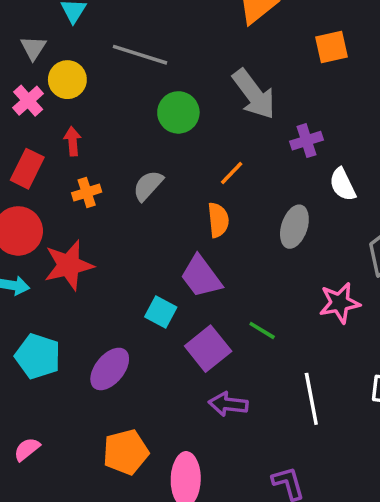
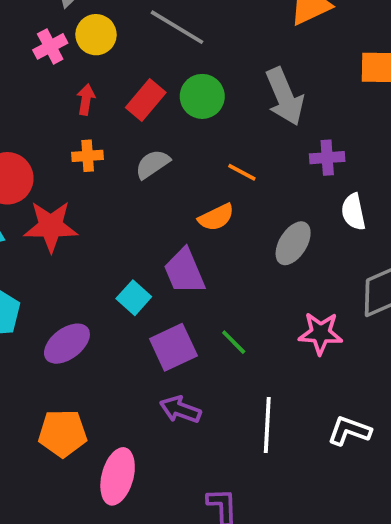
red rectangle: (27, 169) -> (146, 100), moved
orange line: (232, 173) -> (242, 172), turned 60
orange semicircle: (218, 220) -> (216, 217), turned 56

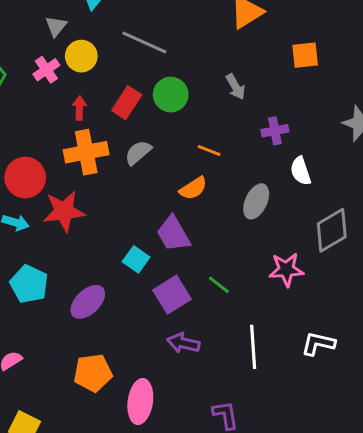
gray arrow: (285, 97) -> (236, 87), size x0.6
orange cross: (88, 156) -> (86, 152), size x1.8

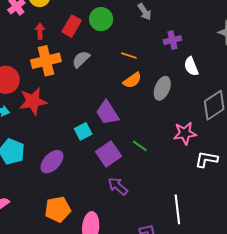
orange semicircle: (193, 188) -> (132, 80), moved
cyan square: (136, 259) -> (83, 131), turned 30
purple arrow: (183, 343) -> (118, 186), turned 30
white L-shape: (318, 344) -> (207, 159), moved
white line: (253, 347) -> (177, 209), moved

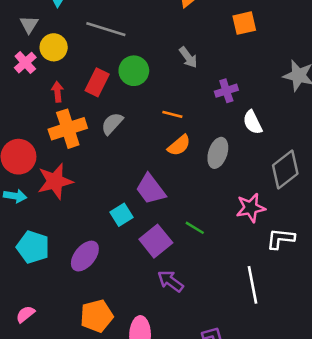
white line: (177, 209) -> (252, 285), moved

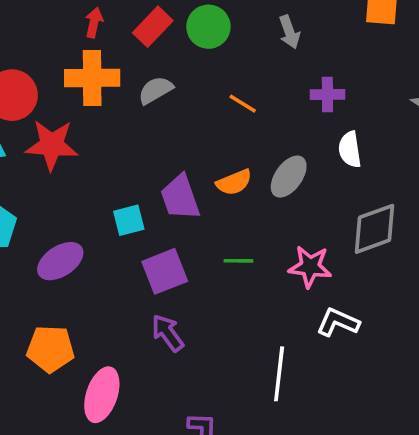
orange semicircle: (179, 145) -> (234, 182), moved
green line: (195, 228) -> (238, 261), moved, turned -48

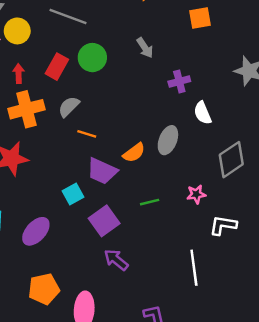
orange line: (243, 104) -> (87, 134), moved
purple trapezoid: (180, 197) -> (102, 171), turned -32
pink star: (310, 267) -> (196, 194), size x0.7

